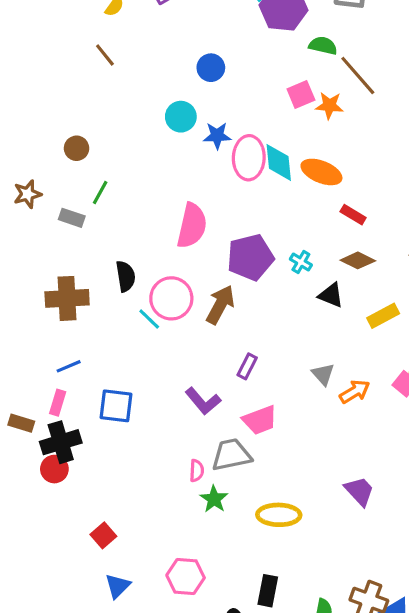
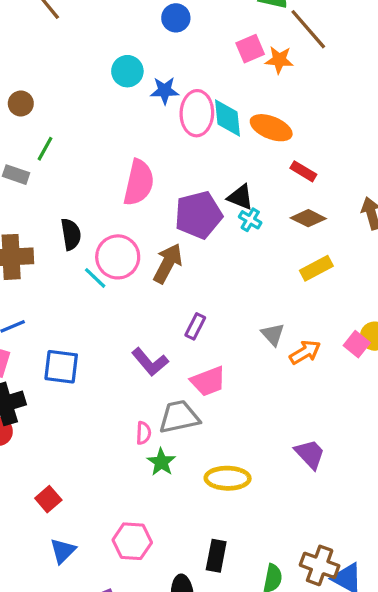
blue circle: (211, 68) -> (176, 18), moved
black triangle: (331, 295) -> (240, 197), moved
yellow rectangle: (383, 316) -> (316, 268), moved

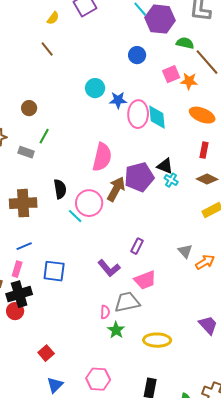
blue circle: (176, 18) -> (137, 55), moved
orange ellipse: (271, 128) -> (202, 115), moved
red rectangle: (303, 171) -> (204, 150), turned 70
brown arrow: (168, 263) -> (116, 189), moved

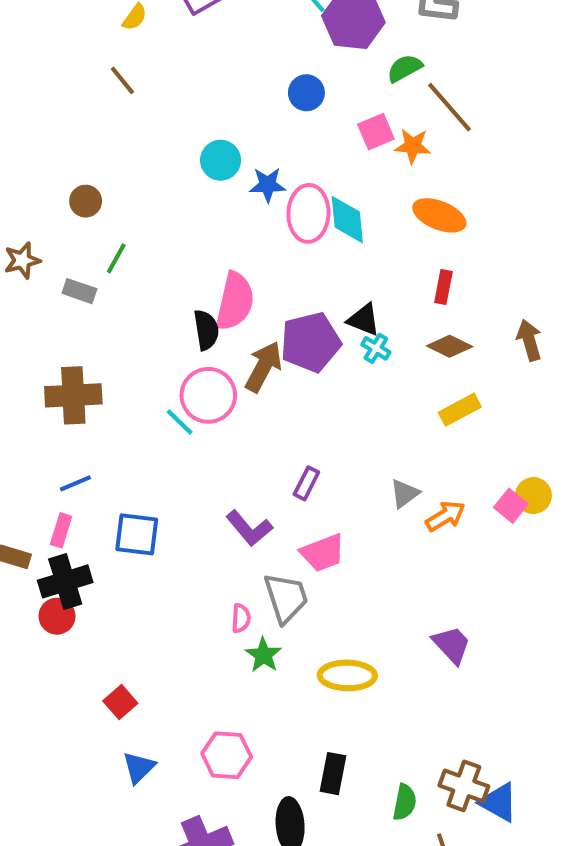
green semicircle: (185, 43) -> (405, 68), turned -42
black semicircle: (60, 189) -> (206, 330), moved
gray triangle: (185, 251) -> (405, 493), turned 35
gray trapezoid: (127, 302) -> (286, 598), turned 84

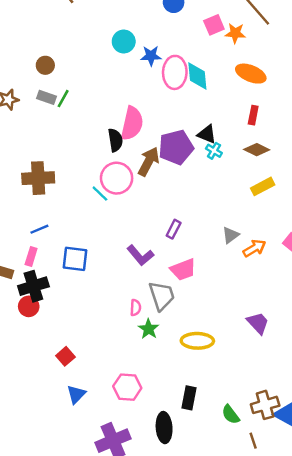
gray rectangle: (79, 291) -> (46, 97), moved
brown cross: (464, 786) -> (265, 405), turned -36
green semicircle: (405, 802) -> (231, 414), turned 132

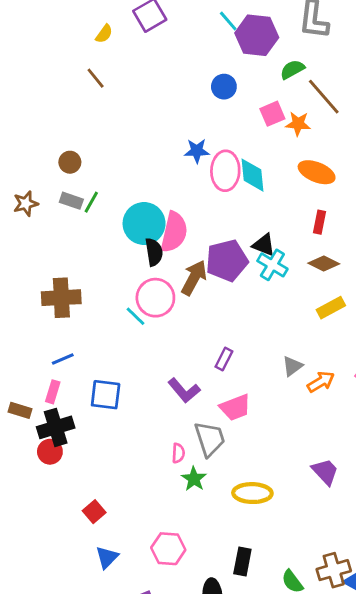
cyan circle: (124, 42) -> (144, 224), moved, size x1.5
cyan cross: (214, 151) -> (272, 265), size x1.5

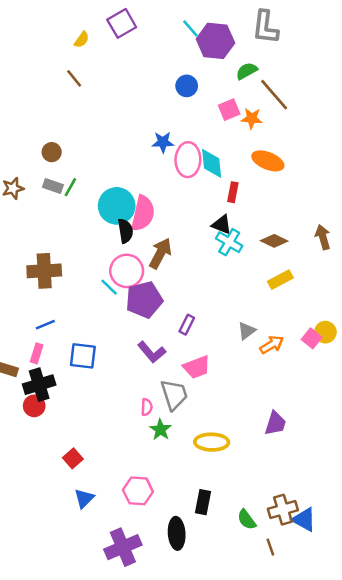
red rectangle: (319, 222) -> (233, 192), moved
purple pentagon: (227, 261) -> (144, 300), moved
purple trapezoid: (325, 472) -> (275, 423), turned 60

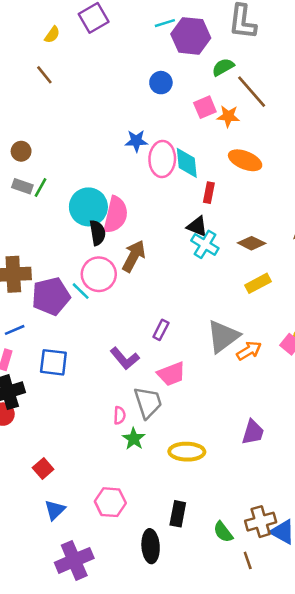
cyan line: (190, 28) -> (165, 23), turned -66
purple pentagon: (144, 300) -> (51, 296), moved
gray triangle: (247, 331) -> (223, 336), size x1.8
purple cross: (123, 547) -> (74, 560), moved

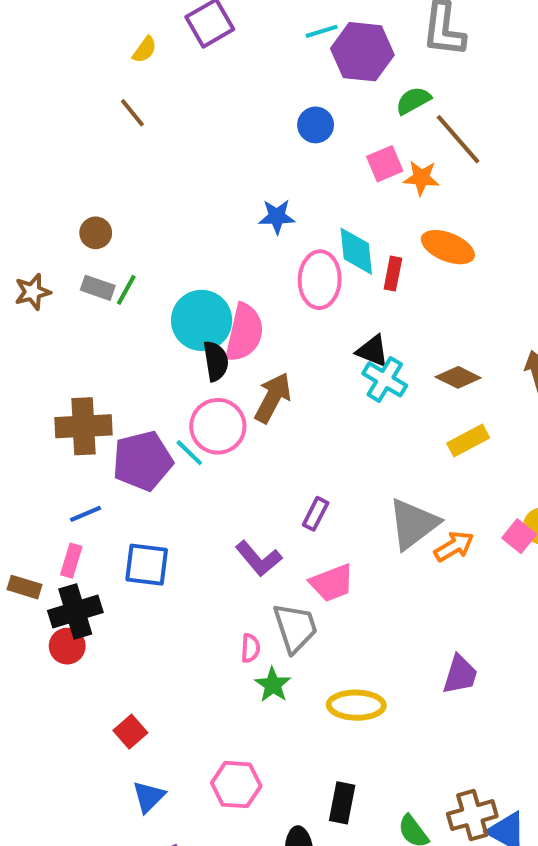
pink ellipse: (162, 159) -> (320, 280), moved
red rectangle: (209, 193) -> (393, 274), moved

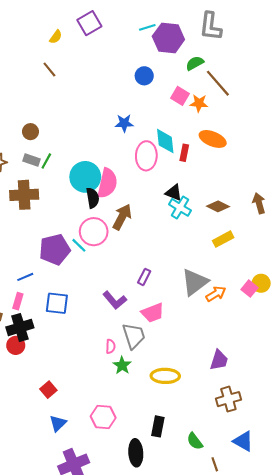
pink square: (385, 164) -> (180, 96), turned -36
brown cross: (83, 426) -> (24, 195), moved
brown cross: (472, 815) -> (228, 399), moved

